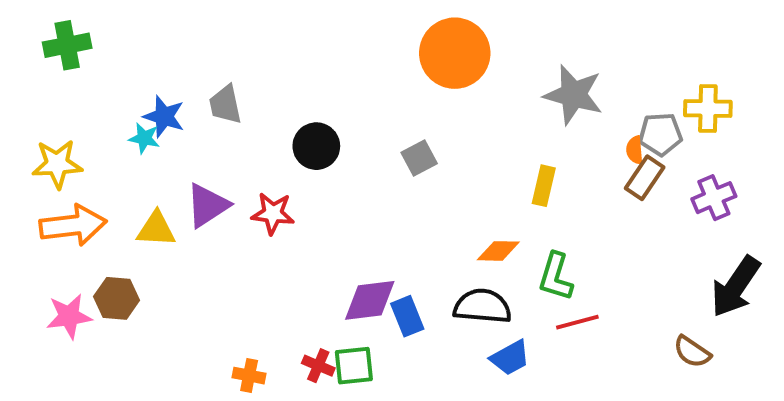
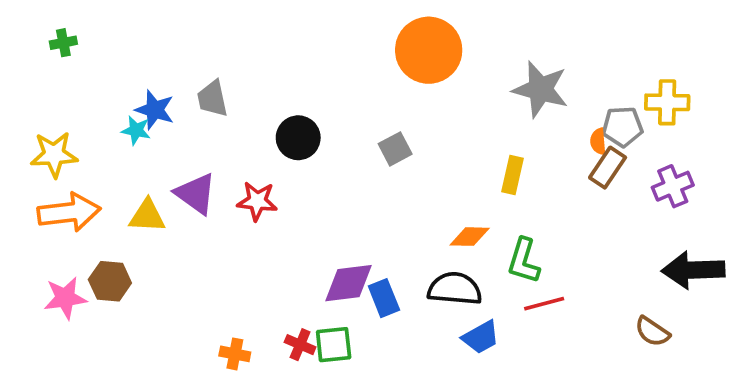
green cross: (67, 45) -> (63, 43), size x0.6
purple triangle: (208, 205) -> (196, 194), turned -51
black arrow: (736, 287) -> (693, 270), turned 54

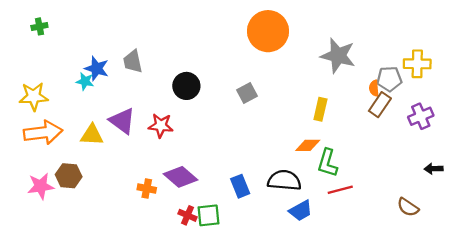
orange diamond: (470, 237) -> (308, 145), moved
black arrow: (693, 270) -> (434, 169), size x0.5
purple diamond: (348, 283) -> (181, 177), moved, turned 48
orange cross: (235, 354) -> (147, 189), moved

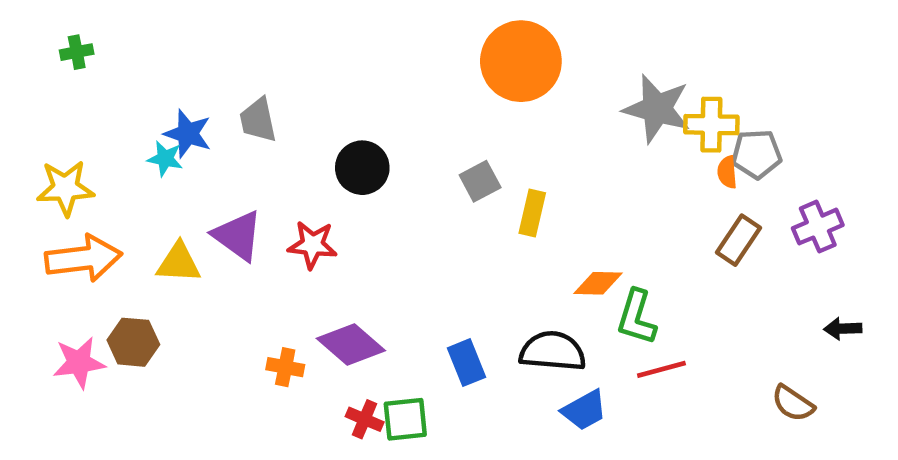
yellow cross: (417, 64) -> (711, 125), moved
brown rectangle: (380, 105) -> (739, 240), moved
yellow rectangle: (320, 109) -> (532, 213), moved

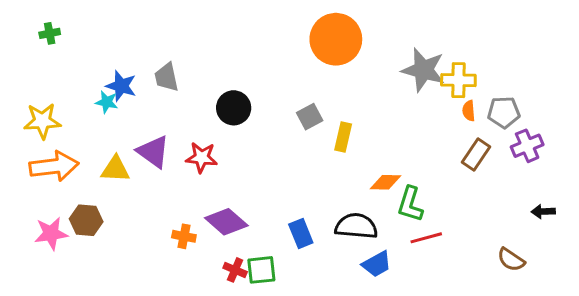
gray pentagon: (757, 154) -> (504, 112), moved

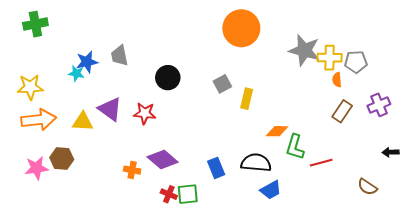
green cross: (50, 33) -> (35, 24), size x1.6
blue star: (121, 86) -> (87, 62), turned -30
gray pentagon: (504, 112) -> (356, 62), moved
red line: (426, 238) -> (321, 163), moved

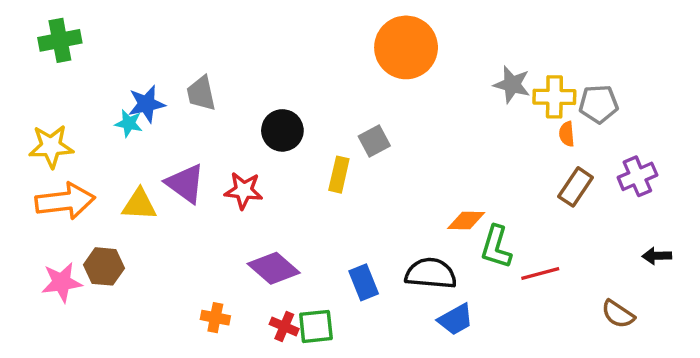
gray star: (304, 50) -> (512, 85), size x0.7
yellow rectangle: (247, 99) -> (339, 175), moved
orange cross: (132, 170) -> (215, 318), moved

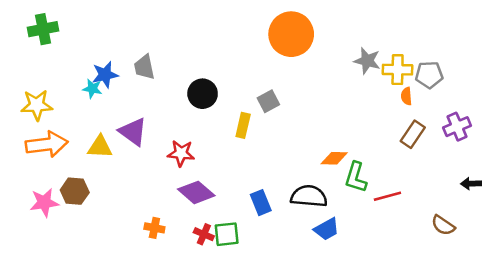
red star: (244, 190) -> (181, 153), moved

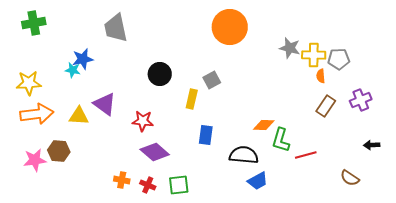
gray trapezoid: (144, 67) -> (116, 28), moved, size x1.4
blue rectangle: (261, 203) -> (206, 135), moved, turned 30
red cross: (204, 234) -> (148, 185), moved

